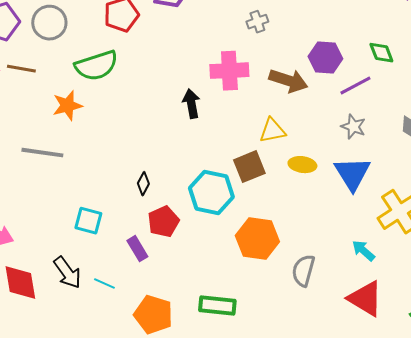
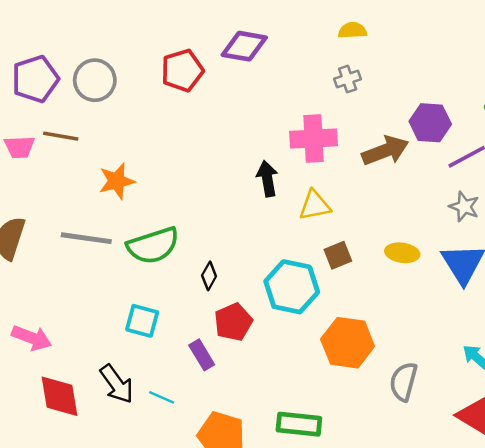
green semicircle: (96, 66) -> (153, 245), moved
brown arrow: (288, 81) -> (385, 151), turned -39
yellow triangle: (272, 131) -> (315, 205), moved
brown square: (249, 167) -> (338, 255), size x0.7

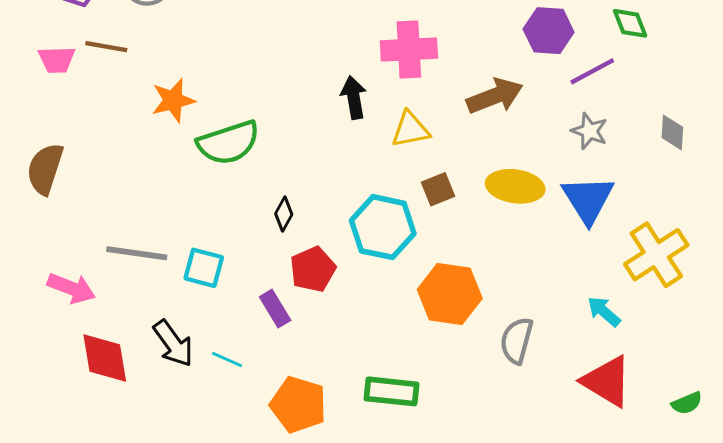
brown arrow: (385, 151) -> (495, 96), moved
gray line: (86, 238) -> (137, 253), moved
green semicircle: (153, 245) -> (228, 143), moved
yellow ellipse: (402, 253) -> (515, 186), size x1.4

